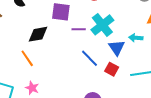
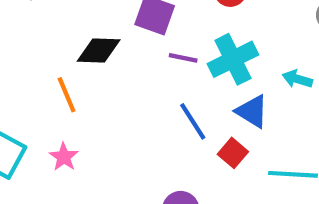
cyan arrow: (136, 38) -> (297, 79), moved
blue triangle: (117, 48) -> (252, 111), turned -36

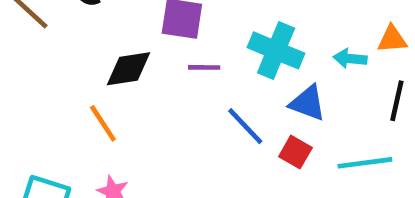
purple line: (183, 58) -> (204, 67), moved
cyan cross: (233, 59) -> (276, 50), turned -30

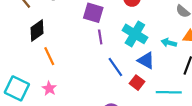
purple line: (204, 67) -> (100, 37), turned 72
black diamond: (129, 69) -> (37, 30), moved, turned -35

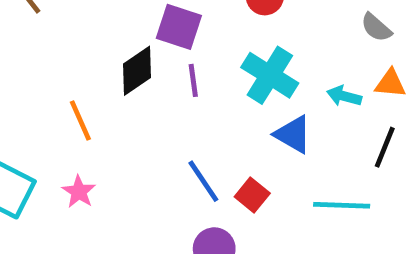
black diamond: (37, 30) -> (137, 71), moved
blue line: (115, 67) -> (203, 181), moved
red square: (137, 83) -> (252, 195), moved

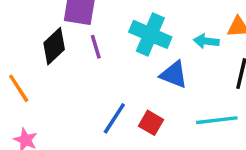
blue line: (203, 181) -> (114, 118), turned 76

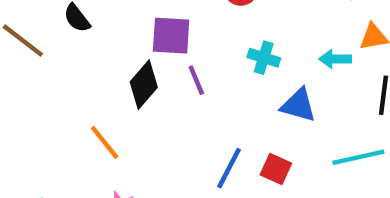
cyan cross: (150, 34) -> (264, 58), size x0.6

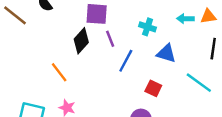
cyan arrow: (335, 59) -> (185, 19), moved
cyan line: (358, 157) -> (199, 83), turned 48
blue line: (229, 168) -> (126, 61), moved

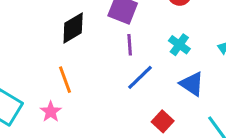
black diamond: (81, 41) -> (73, 28), moved
orange line: (59, 72) -> (65, 80), moved

